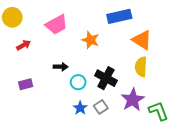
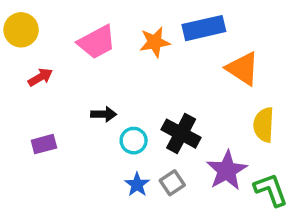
orange star: (90, 40) -> (155, 42), moved, turned -30
yellow semicircle: (141, 67) -> (264, 125), moved

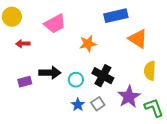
orange star: (155, 42) -> (88, 44), moved
red arrow: (40, 77) -> (23, 44), turned -152
black arrow: (104, 114) -> (50, 73), moved, size x1.5

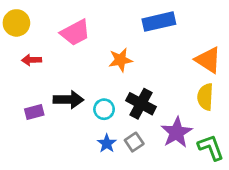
orange triangle: (138, 39) -> (208, 60), moved

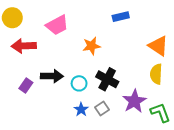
blue rectangle: (159, 22) -> (121, 17), size x0.7
red arrow: (31, 60) -> (24, 46), size x1.6
purple rectangle: (34, 112) -> (26, 86), turned -40

